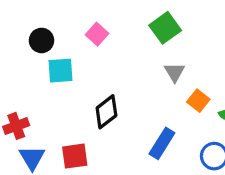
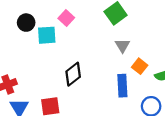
cyan square: (61, 71) -> (47, 35), moved
blue rectangle: (162, 143) -> (122, 86), moved, turned -35

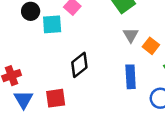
orange square: (140, 66) -> (151, 46), moved

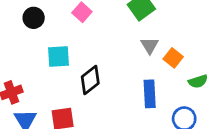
cyan square: (52, 24) -> (58, 56), moved

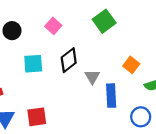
gray triangle: (150, 45) -> (92, 77), moved
black diamond: (90, 80) -> (69, 60), moved

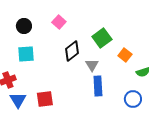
green square: (104, 21) -> (102, 38), moved
cyan square: (33, 64) -> (26, 54), moved
blue rectangle: (111, 96) -> (98, 86), moved

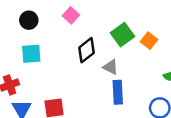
orange square: (125, 55) -> (149, 41), moved
gray triangle: (92, 65) -> (111, 67), turned -32

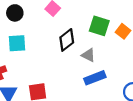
green square: (123, 35) -> (99, 26), turned -36
blue rectangle: (118, 92) -> (95, 78), turned 72

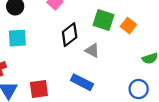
blue rectangle: (95, 78) -> (82, 82), moved, turned 48

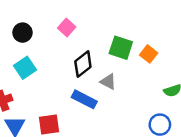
cyan square: (17, 38) -> (25, 68), turned -30
blue rectangle: (82, 82) -> (84, 99), moved

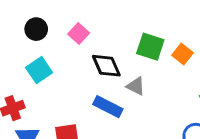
pink square: (67, 28) -> (79, 33), moved
black diamond: (83, 64) -> (106, 66), turned -76

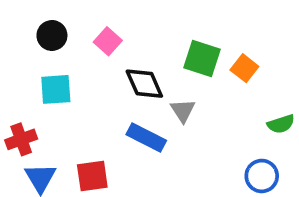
cyan square: (39, 70) -> (56, 89), turned 30
gray triangle: (136, 86) -> (183, 111), turned 30

